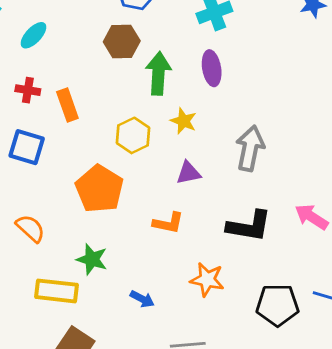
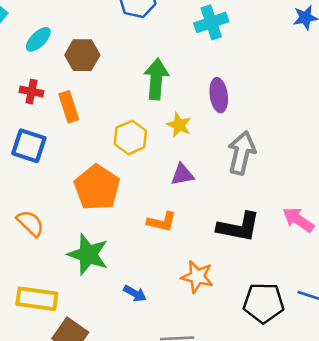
brown hexagon: (122, 41) -> (82, 55), moved
purple ellipse: (212, 68) -> (219, 95), moved
green star: (92, 259) -> (88, 254), size x1.4
yellow rectangle: (56, 291) -> (37, 299), moved

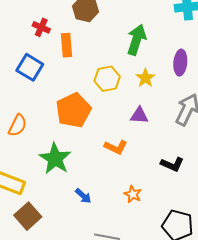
orange semicircle: (30, 223) -> (17, 125), turned 60
black L-shape: (239, 227) -> (172, 164), size x0.7
orange star: (197, 277) -> (133, 194), size x0.7

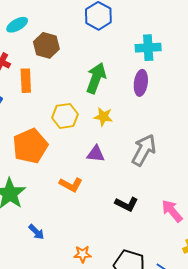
purple ellipse: (180, 63) -> (141, 83), moved
yellow star: (145, 78) -> (103, 117), turned -30
orange star: (133, 194) -> (83, 254), moved, turned -30

